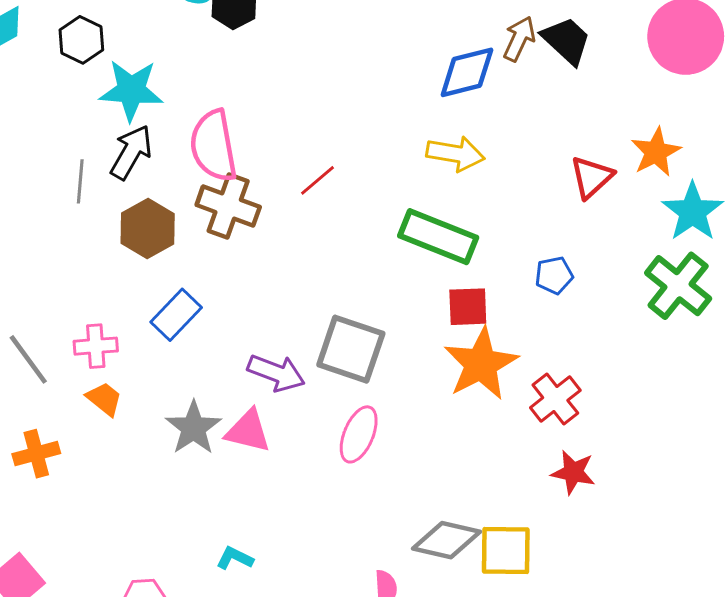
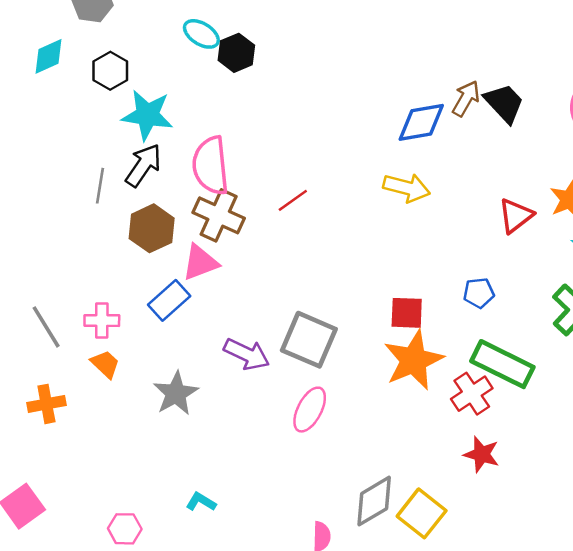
green rectangle: (438, 237) -> (502, 364), moved
pink triangle: (248, 431) -> (200, 262), moved, turned -39
gray diamond: (447, 540) -> (374, 501), turned -48
yellow square: (506, 551) -> (422, 513), turned 33

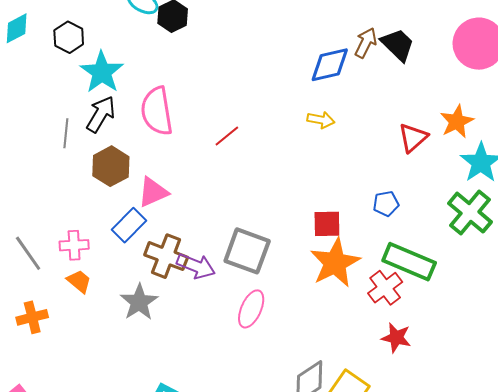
cyan star: (147, 115) -> (102, 72), turned 30
yellow arrow: (407, 188) -> (321, 120), size x0.7
brown cross: (219, 215) -> (166, 256), moved

